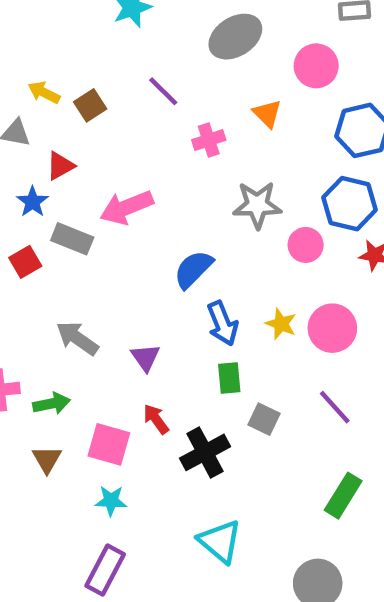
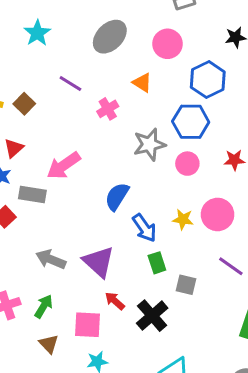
blue hexagon: (350, 204) -> (191, 122), moved
purple triangle: (145, 357) -> (99, 262), size x1.6
green arrow: (52, 404) -> (44, 306), turned -35

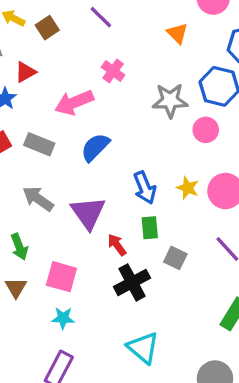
pink cross: (108, 109) -> (113, 71), moved, turned -35
gray rectangle: (32, 195) -> (39, 144), moved
blue semicircle: (117, 196) -> (95, 147), moved
red arrow: (115, 301) -> (117, 245), moved
green arrow: (44, 306) -> (19, 247), turned 115

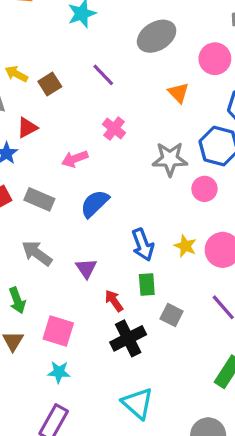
pink arrow: (74, 103) -> (75, 159), size x0.7
purple triangle: (88, 213) -> (86, 268), size x0.6

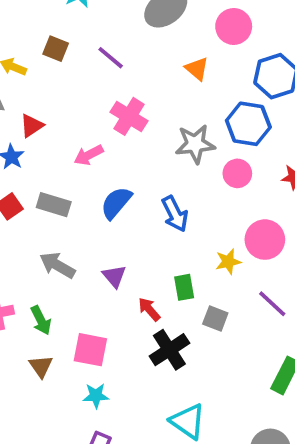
brown square: (50, 84) -> (56, 49), moved, turned -30
pink cross: (114, 128) -> (129, 116), size x1.4
blue arrow: (143, 245) -> (175, 214), moved
yellow star: (185, 246) -> (228, 262), moved, turned -30

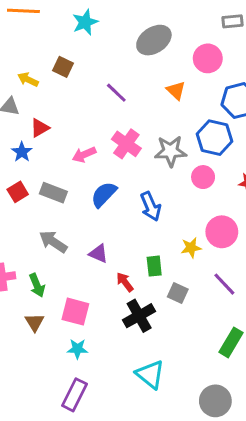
purple line: (111, 58) -> (116, 93), moved
pink cross: (129, 116) -> (126, 144), moved
purple triangle: (114, 276) -> (98, 254), turned -30

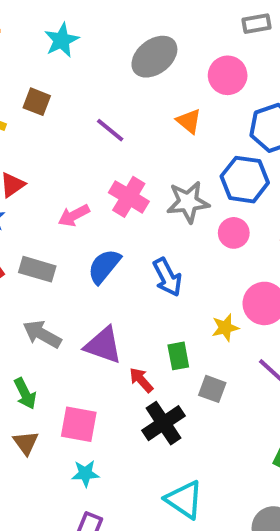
purple triangle: (98, 254) -> (103, 345), size x1.5

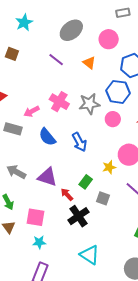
purple line: (110, 130) -> (56, 60), moved
blue semicircle: (104, 266) -> (47, 137), turned -78
gray rectangle: (37, 269) -> (13, 129), moved
green rectangle: (178, 356) -> (86, 182), turned 48

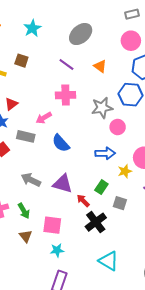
pink circle: (109, 39) -> (131, 41), moved
pink cross: (59, 102) -> (66, 95), moved, turned -30
pink circle: (113, 119) -> (118, 127), moved
blue arrow: (79, 142) -> (105, 153), moved, turned -60

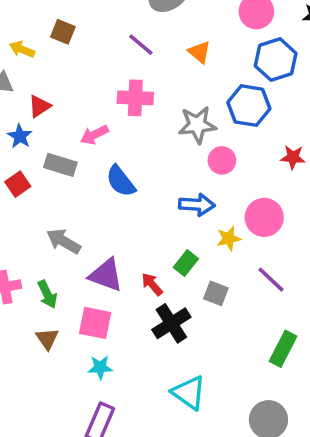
purple triangle: (63, 184) -> (106, 275), moved

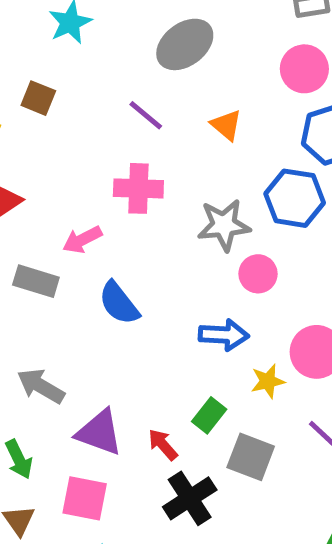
gray square: (216, 293) -> (251, 457), size x1.4

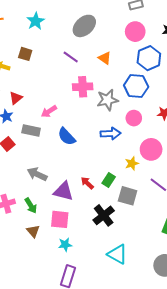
pink cross: (138, 188) -> (83, 87), moved
pink circle: (258, 274) -> (134, 118), moved
blue arrow: (224, 335) -> (111, 134), moved
red arrow: (163, 445) -> (87, 183), moved

